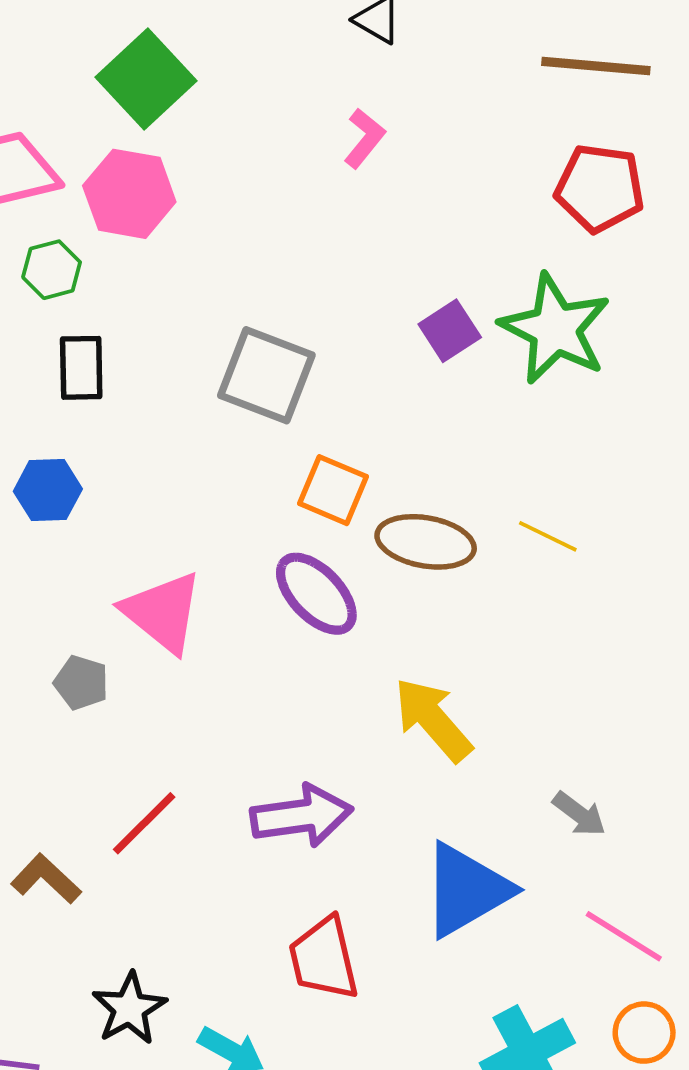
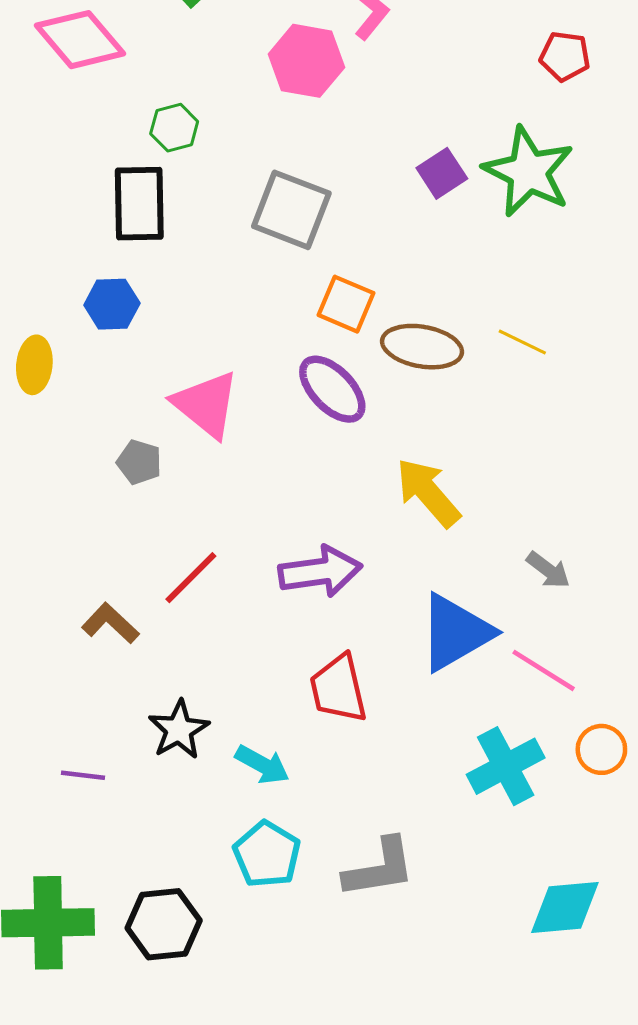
red pentagon: (600, 188) -> (565, 56), size x0.7
pink hexagon: (129, 194) -> (306, 61), moved
green hexagon: (52, 270) -> (174, 128), moved
black rectangle: (81, 368) -> (139, 204), size x1.4
pink line: (624, 936) -> (544, 670), moved

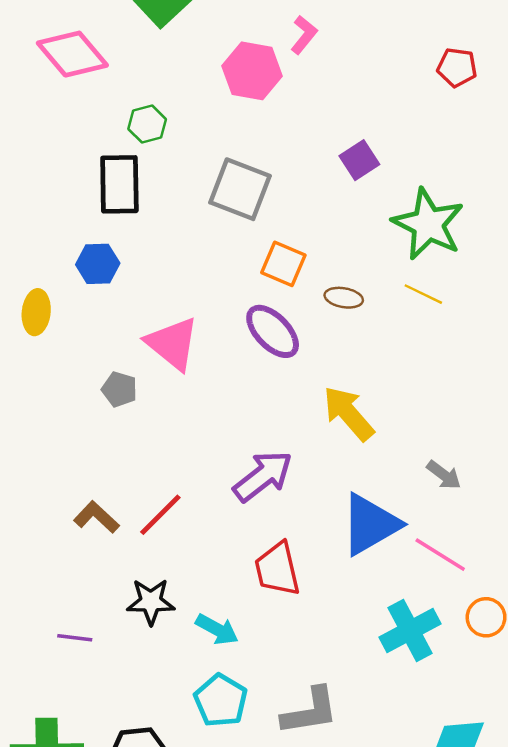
green star: (528, 172) -> (428, 224), moved
brown ellipse: (422, 347) -> (344, 298), size x0.6
purple arrow: (320, 572) -> (263, 476), turned -30
red line: (191, 578) -> (160, 515), moved
black star: (179, 730) -> (151, 602), turned 30

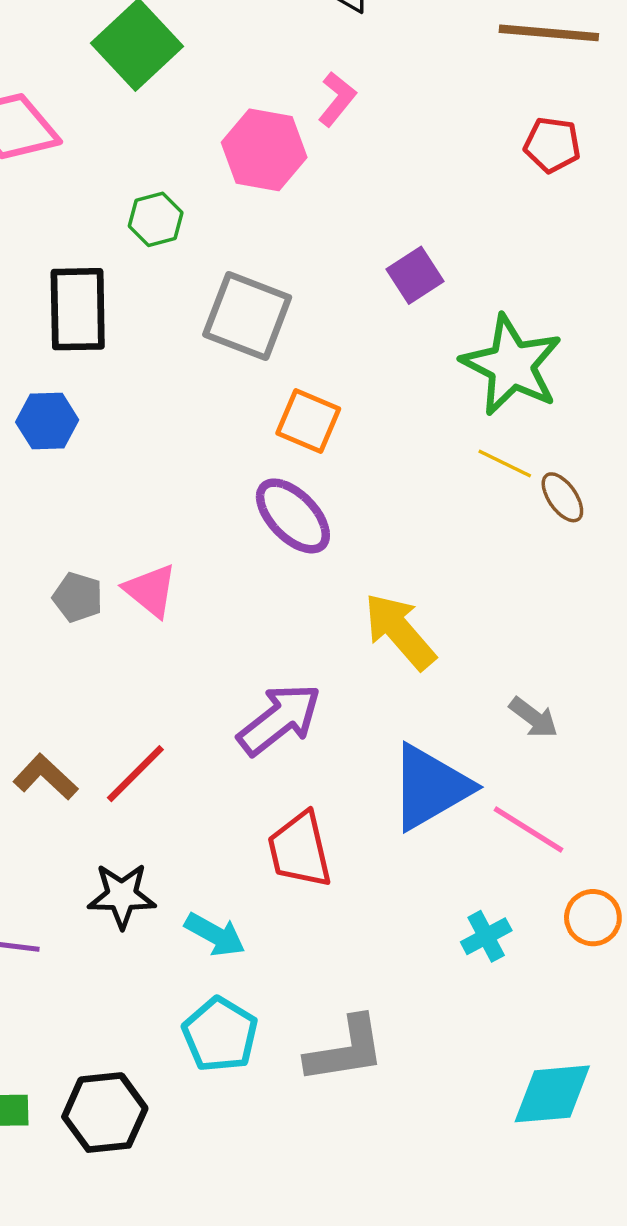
green hexagon: (147, 124) -> (156, 219), moved
brown ellipse: (344, 298) -> (562, 497), moved, turned 45
pink triangle: (172, 344) -> (151, 591), moved, size x0.7
cyan cross: (410, 631) -> (486, 936), size x0.6

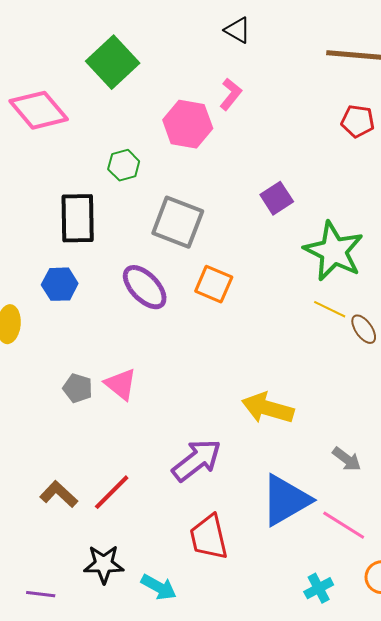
purple ellipse: (293, 516) -> (145, 287), moved
yellow arrow: (400, 631) -> (268, 408), turned -33

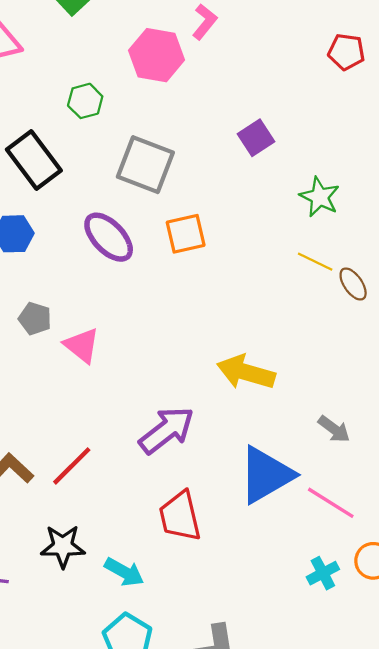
black rectangle: (78, 218) -> (34, 160), turned -36
green star: (334, 251) -> (320, 197), size x0.6
orange square: (214, 284) -> (186, 234), turned -36
gray pentagon: (78, 388) -> (35, 319), moved
cyan cross: (319, 588) -> (323, 573), moved

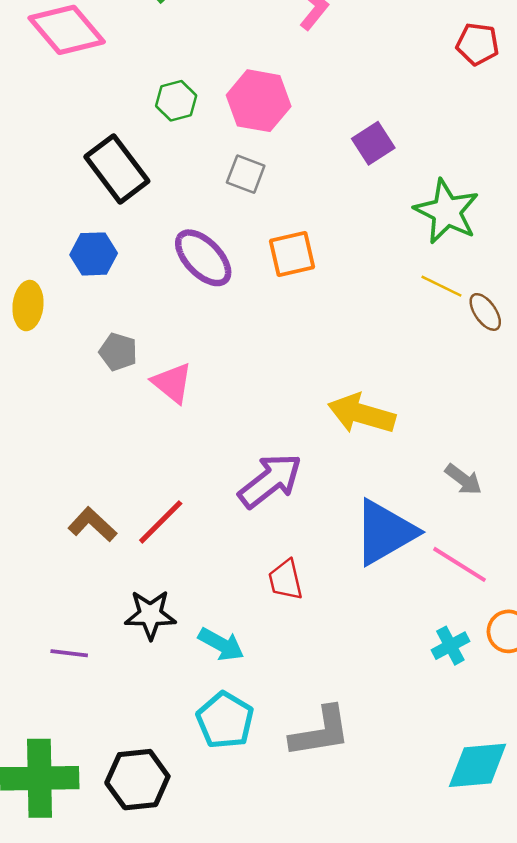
pink hexagon: (157, 55) -> (259, 101), moved
gray square: (145, 165) -> (246, 174), size x0.6
green star: (320, 197) -> (447, 211), size x1.4
red trapezoid: (180, 516) -> (286, 580), size x0.7

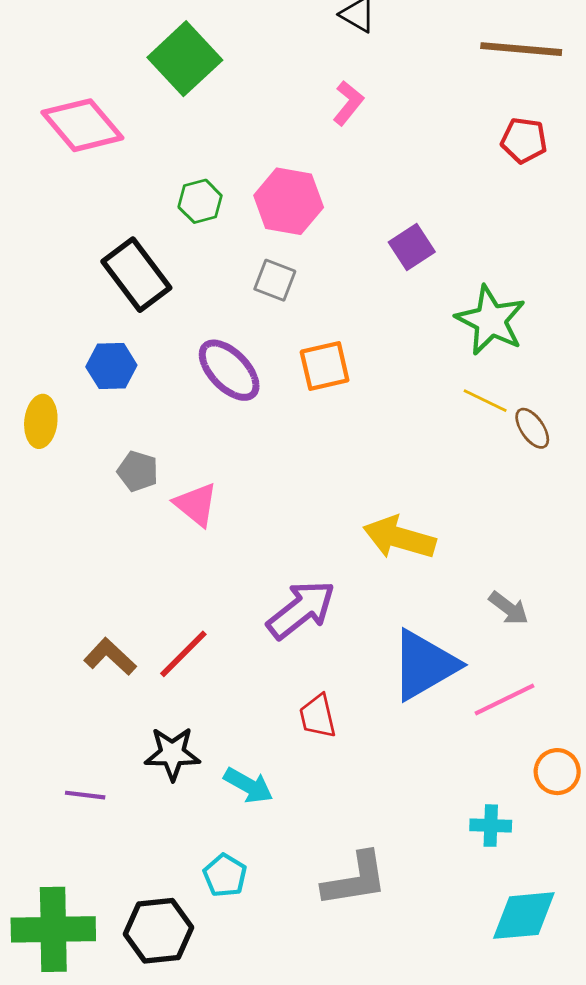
pink line: (459, 564) -> (505, 700), turned -58
cyan cross: (450, 646) -> (491, 826), moved, turned 30
cyan pentagon: (225, 720) -> (225, 875), moved, size x0.7

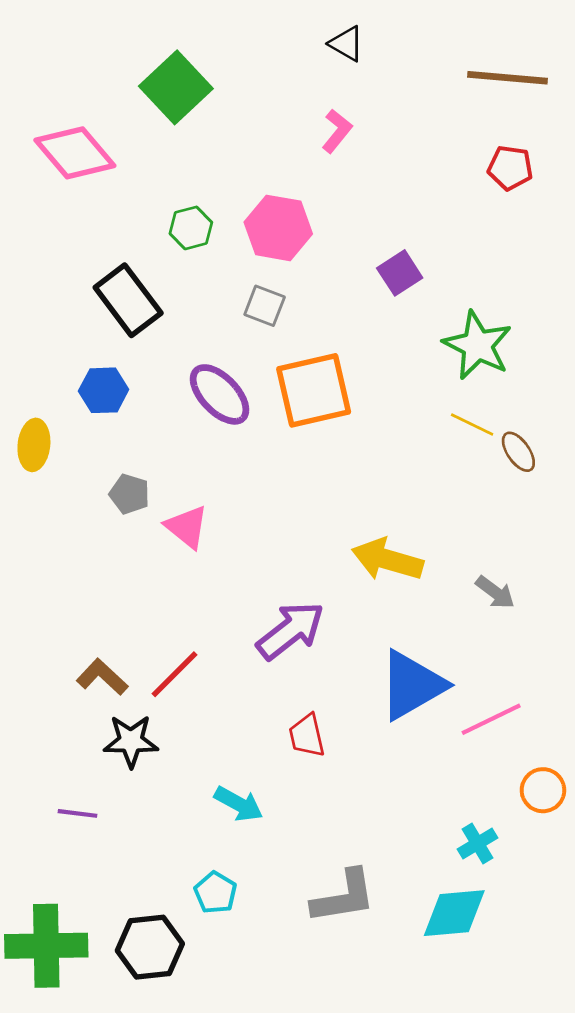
orange square: (325, 366) -> (314, 390), size x1.5
gray arrow: (509, 608) -> (495, 592), moved
black star: (172, 754) -> (131, 741), moved
cyan cross: (491, 826) -> (477, 843), turned -33
cyan diamond: (524, 916) -> (454, 913), moved

